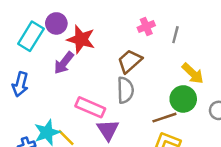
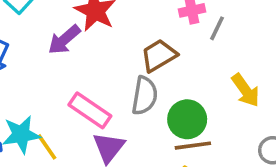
gray line: (175, 35) -> (217, 28), moved
green circle: (183, 99) -> (187, 119), moved

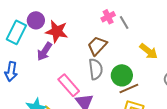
gray line: (217, 28) -> (124, 23), turned -40
pink rectangle: (90, 110) -> (69, 85), turned 30

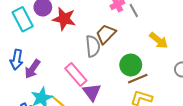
cyan rectangle: (16, 32) -> (23, 19), turned -55
purple arrow: (45, 51) -> (32, 69), moved
gray semicircle: (96, 69) -> (93, 46), moved

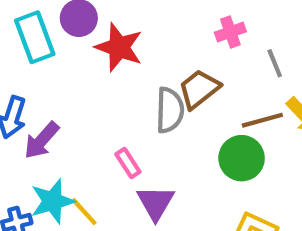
gray line: (134, 10) -> (275, 63), moved
pink rectangle: (76, 74) -> (128, 163), size x0.6
brown line: (138, 79) -> (262, 120), moved

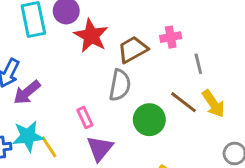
brown trapezoid: (199, 89) -> (133, 49), moved
brown line: (262, 120) -> (184, 102), turned 44
green circle: (242, 158) -> (149, 120), moved

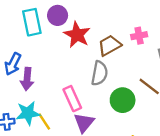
purple arrow: (27, 92) -> (27, 79), turned -45
pink rectangle: (85, 118) -> (72, 99), size x1.5

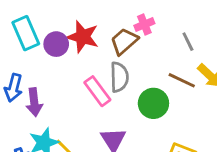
purple circle: (58, 15) -> (56, 44), moved
pink cross: (139, 36) -> (144, 24), moved
pink rectangle: (72, 99) -> (97, 91), moved

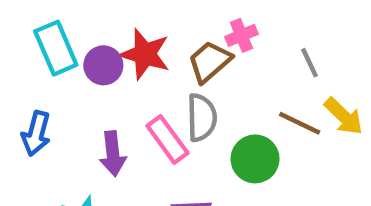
purple arrow: (34, 102) -> (113, 154), moved

